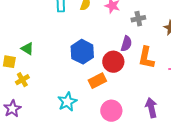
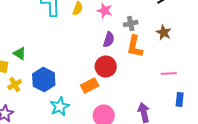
purple semicircle: (126, 44) -> (109, 40), moved
blue hexagon: (82, 52) -> (44, 80), moved
orange L-shape: (146, 58) -> (135, 46), moved

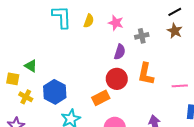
brown star: (164, 32) -> (175, 31), moved
orange L-shape: (135, 46) -> (146, 74), moved
yellow cross: (15, 84) -> (26, 97), turned -32

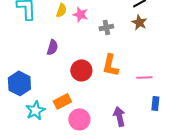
yellow semicircle: (89, 21) -> (61, 10), moved
purple semicircle: (120, 52) -> (52, 47), moved
orange rectangle: (101, 98) -> (62, 101), moved

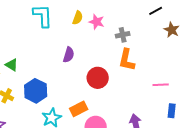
brown star: (139, 22) -> (172, 30), moved
orange L-shape: (110, 65) -> (127, 60), moved

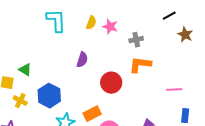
orange L-shape: (127, 60) -> (140, 65), turned 85

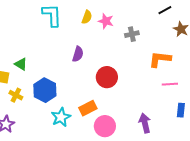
orange L-shape: (140, 65) -> (160, 59), moved

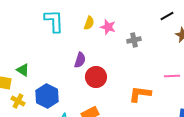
orange L-shape: (160, 59) -> (140, 94), moved
red circle: (107, 77) -> (96, 77), moved
pink line: (170, 84) -> (172, 76), moved

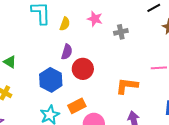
yellow semicircle: (89, 23) -> (65, 24), moved
blue hexagon: (47, 96) -> (51, 80), moved

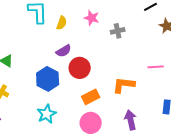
purple semicircle: (67, 52) -> (64, 51), turned 42
orange rectangle: (77, 106) -> (91, 97), moved

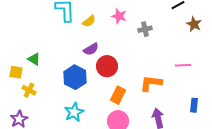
yellow semicircle: (62, 23) -> (89, 21), turned 32
orange rectangle: (91, 97) -> (118, 95), turned -36

